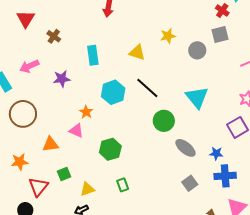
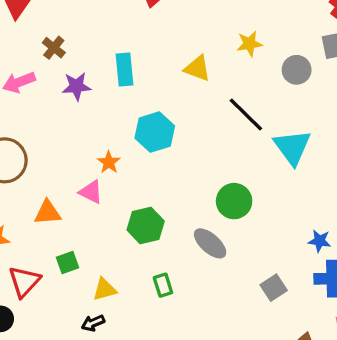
brown cross: (54, 36) -> (54, 48), moved
purple star: (62, 79) -> (76, 86), moved
black line: (147, 88) -> (246, 114), moved
green circle: (164, 121) -> (234, 201), moved
gray ellipse: (185, 148) -> (210, 243), moved

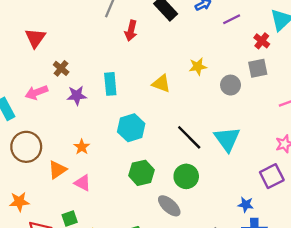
black line: (246, 114) -> (189, 137), moved
orange star: (109, 162) -> (82, 147), moved
pink triangle: (91, 192) -> (83, 183), moved
orange triangle: (48, 213) -> (57, 170), moved, turned -30
green hexagon: (146, 225) -> (141, 173), moved

